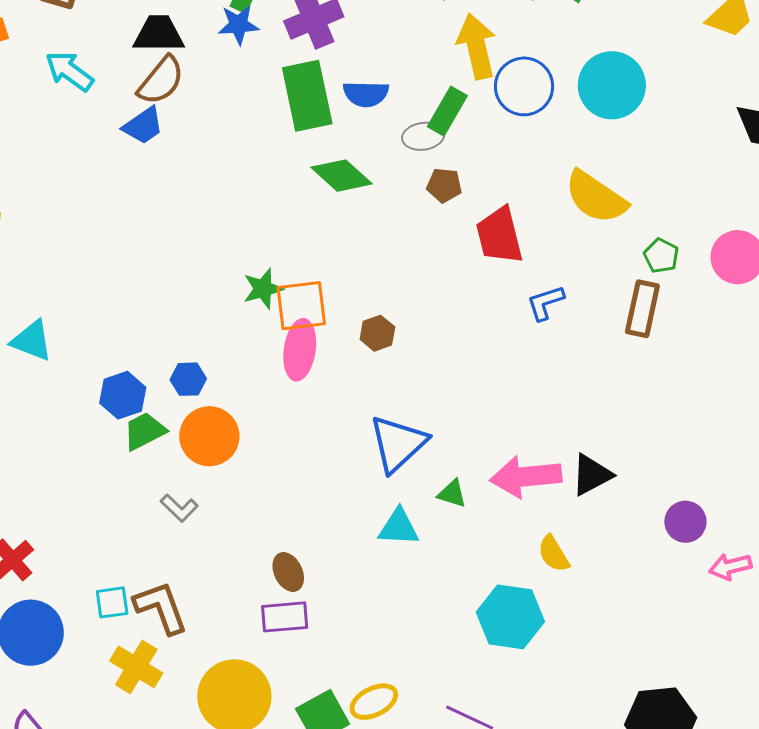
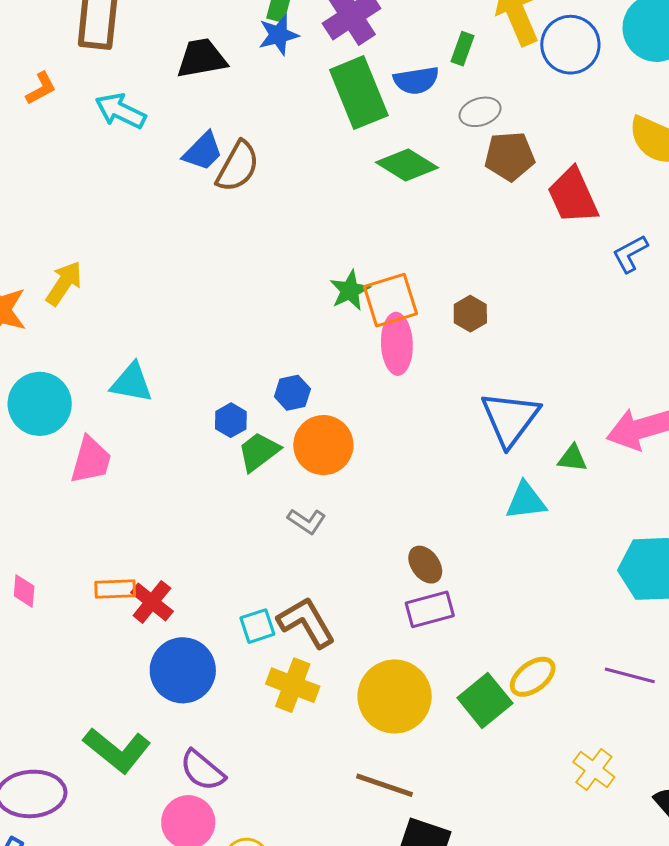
brown semicircle: (161, 81) -> (238, 166), moved
green rectangle: (447, 111) -> (462, 49), moved, size x0.7
brown pentagon: (444, 185) -> (510, 156), size x1.4
blue hexagon: (123, 395) -> (231, 420), size x0.7

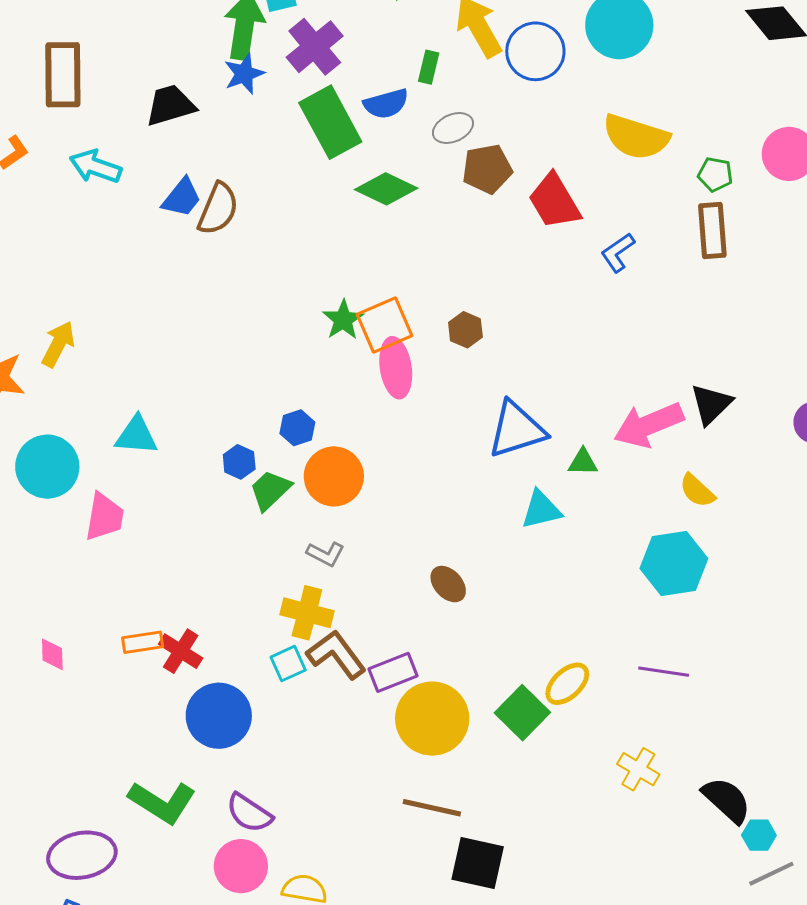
blue triangle: (510, 419) -> (517, 430), turned 42
purple rectangle: (430, 609) -> (393, 672), moved
yellow cross: (293, 685) -> (307, 613), moved

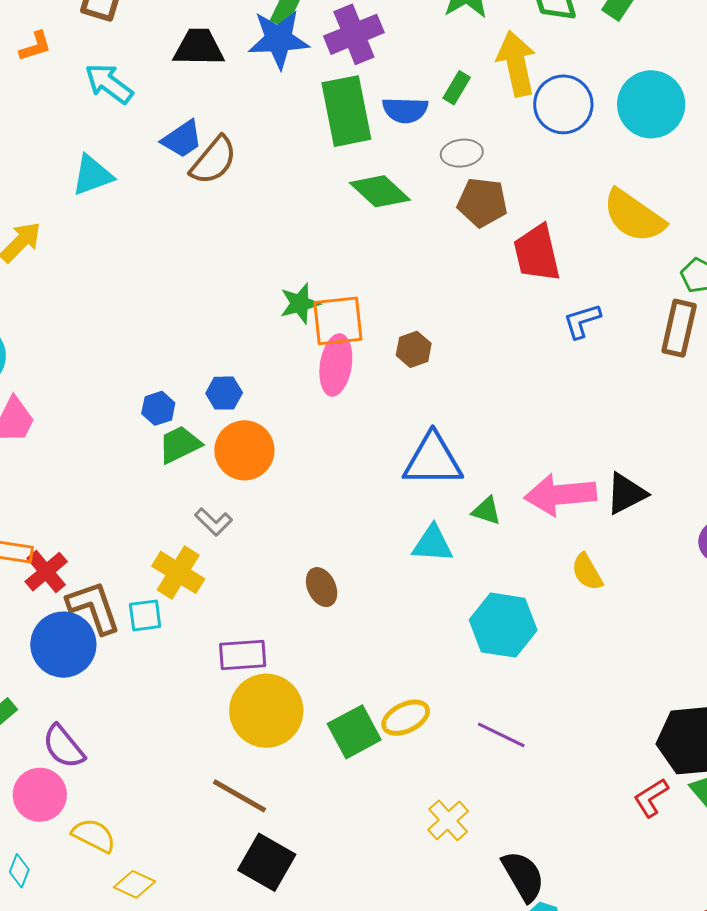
blue star: (244, 74) -> (279, 39), size x1.5
cyan triangle: (136, 435) -> (92, 175), moved, turned -42
cyan hexagon: (674, 564) -> (503, 625), moved
brown L-shape: (336, 654) -> (94, 607), moved

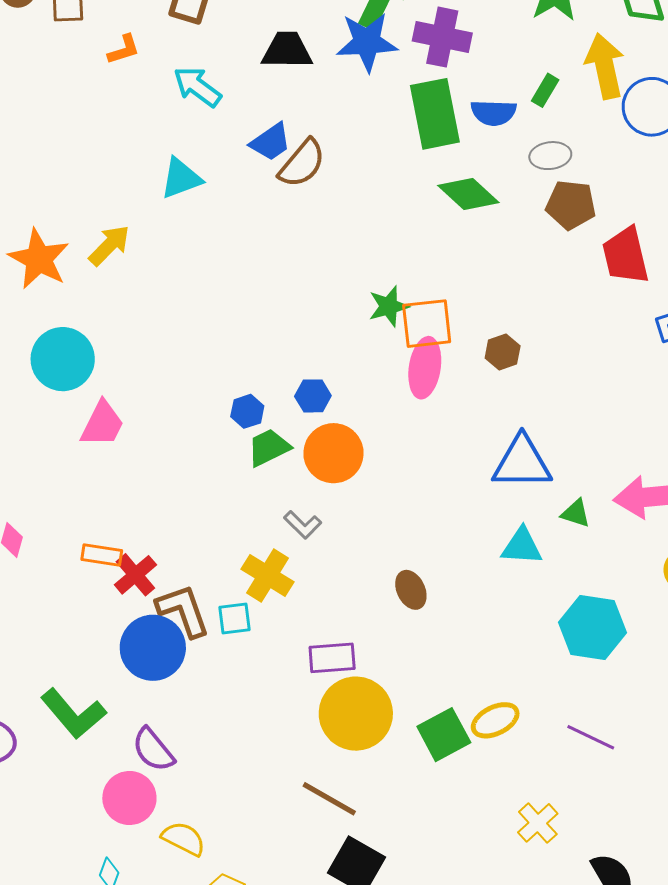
purple cross: (354, 34) -> (442, 37), turned 34

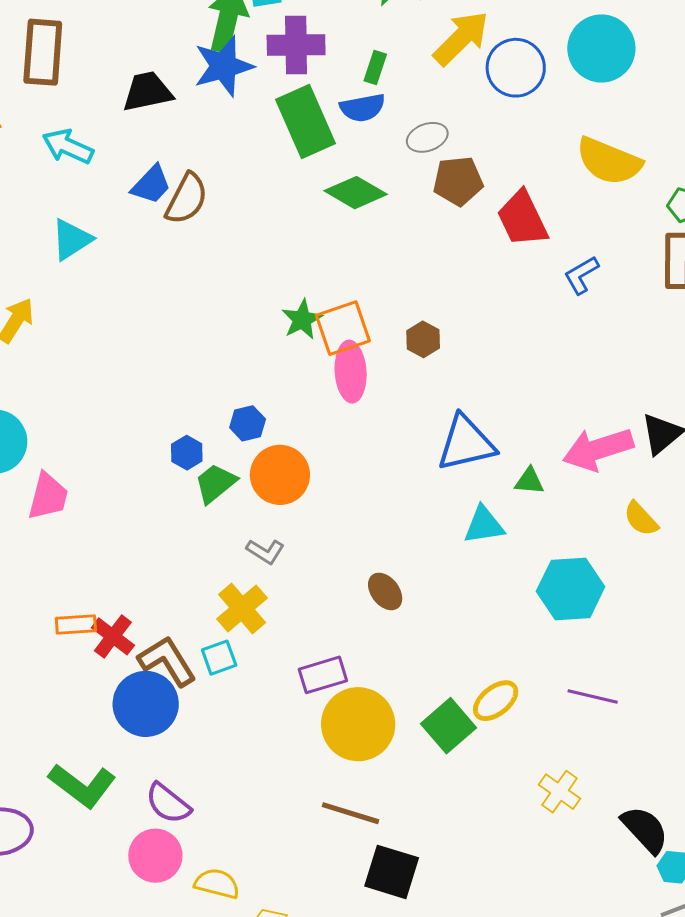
yellow arrow: (605, 66) -> (461, 38), turned 70
green rectangle: (545, 90) -> (375, 67), moved
yellow cross: (268, 575) -> (242, 609), turned 30

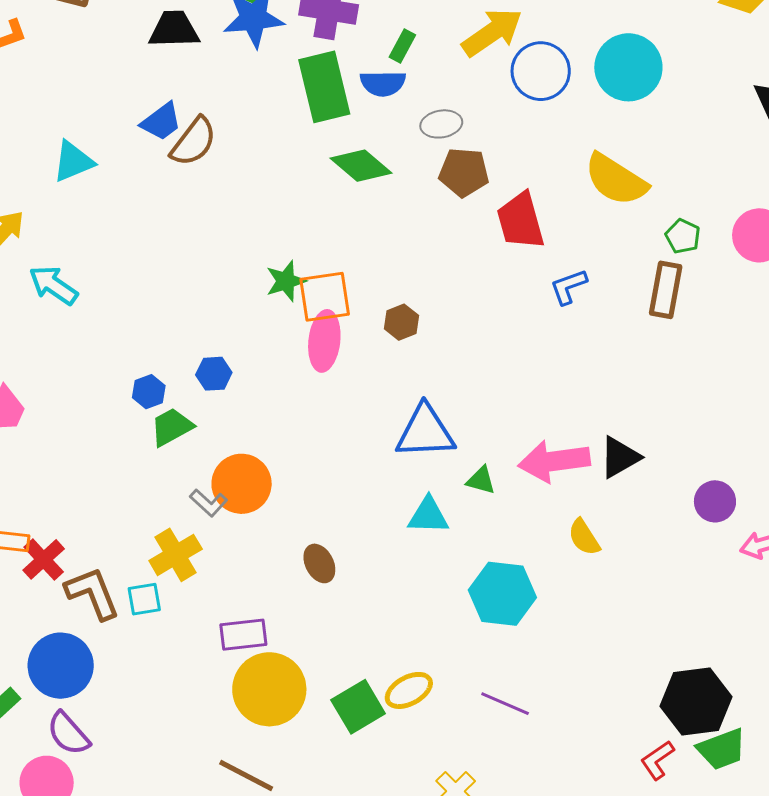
cyan arrow: (68, 146) -> (53, 285), moved
orange circle: (280, 475) -> (242, 484), moved
blue circle: (146, 704) -> (61, 666), moved

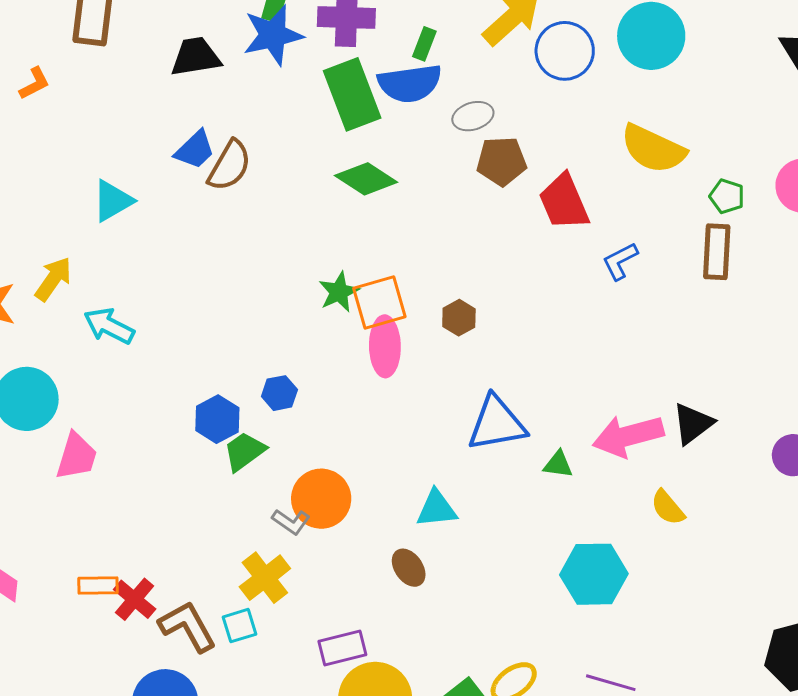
blue semicircle: (383, 83) -> (410, 83), size x1.4
green diamond: (361, 166) -> (366, 179), moved
blue hexagon: (149, 392) -> (217, 419), size x1.4
cyan triangle: (428, 516) -> (437, 509), moved

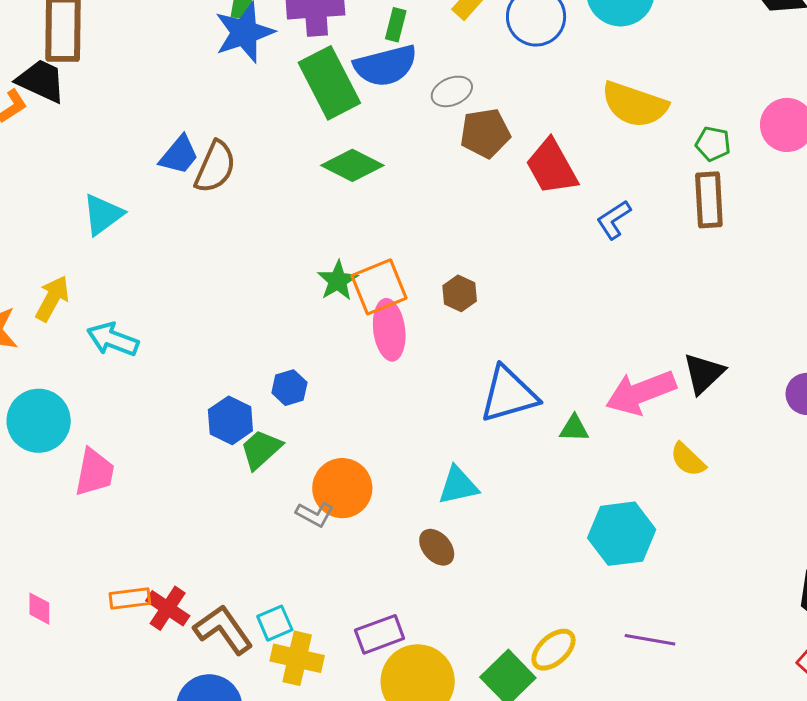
black trapezoid: (196, 57) -> (41, 81), moved, turned 40
yellow cross: (265, 578) -> (297, 658), moved, turned -33

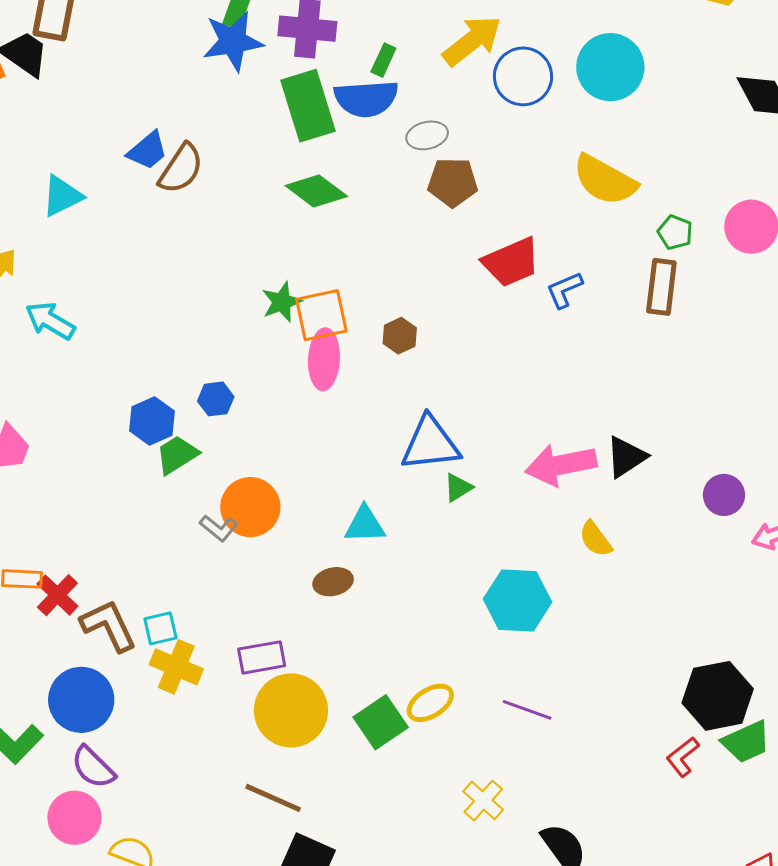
red trapezoid: (552, 167) -> (511, 262), moved, turned -94
green triangle: (574, 428) -> (458, 488), moved, turned -44
brown ellipse: (437, 547) -> (333, 582), turned -72

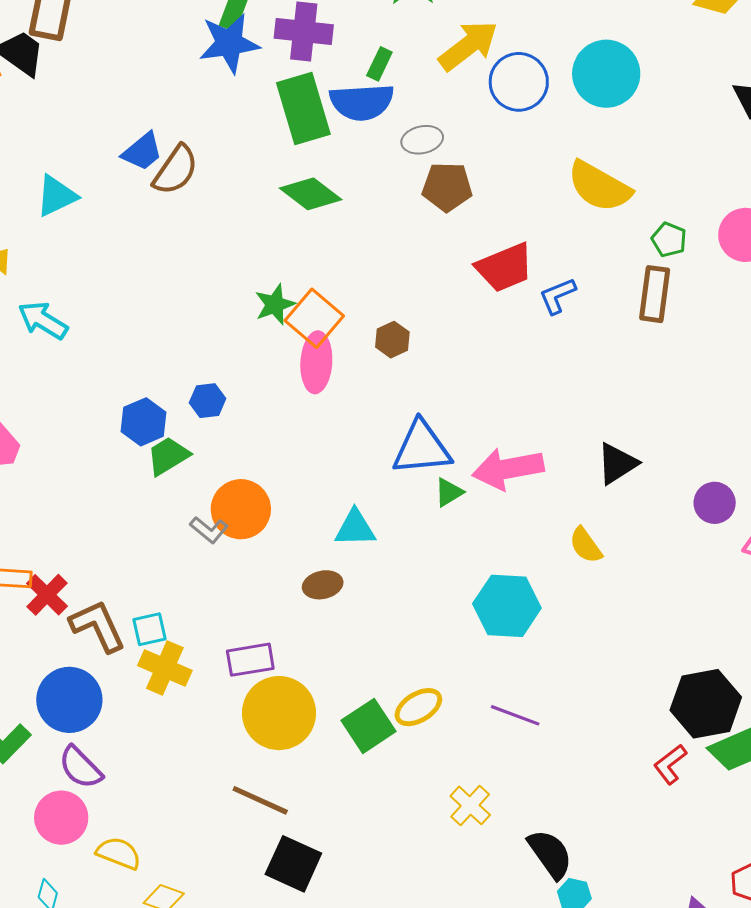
orange square: (321, 315) -> (314, 318), turned -38
pink arrow: (561, 465) -> (508, 469), moved

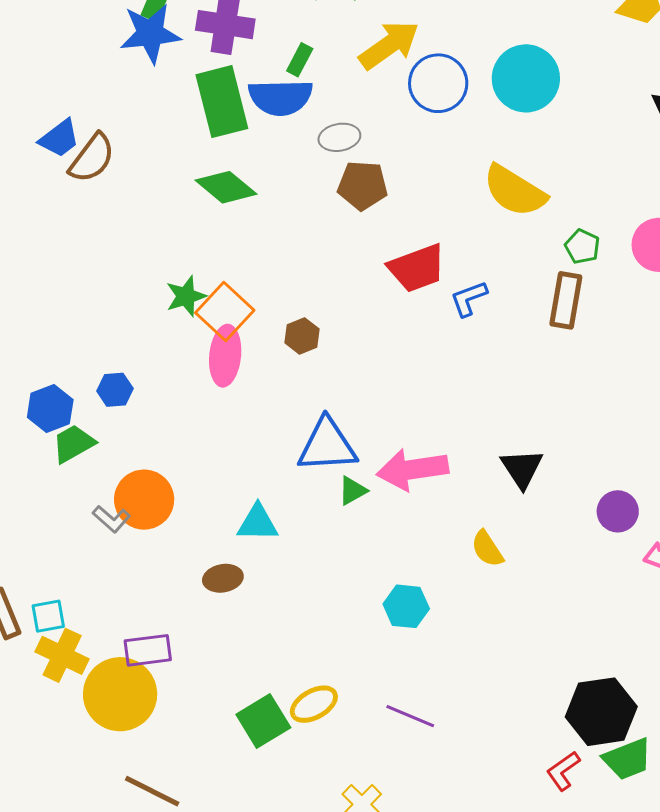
black triangle: (617, 464) -> (522, 468), turned -33
cyan hexagon: (507, 606) -> (406, 606), size x0.7
yellow circle: (279, 713) -> (120, 694), moved

